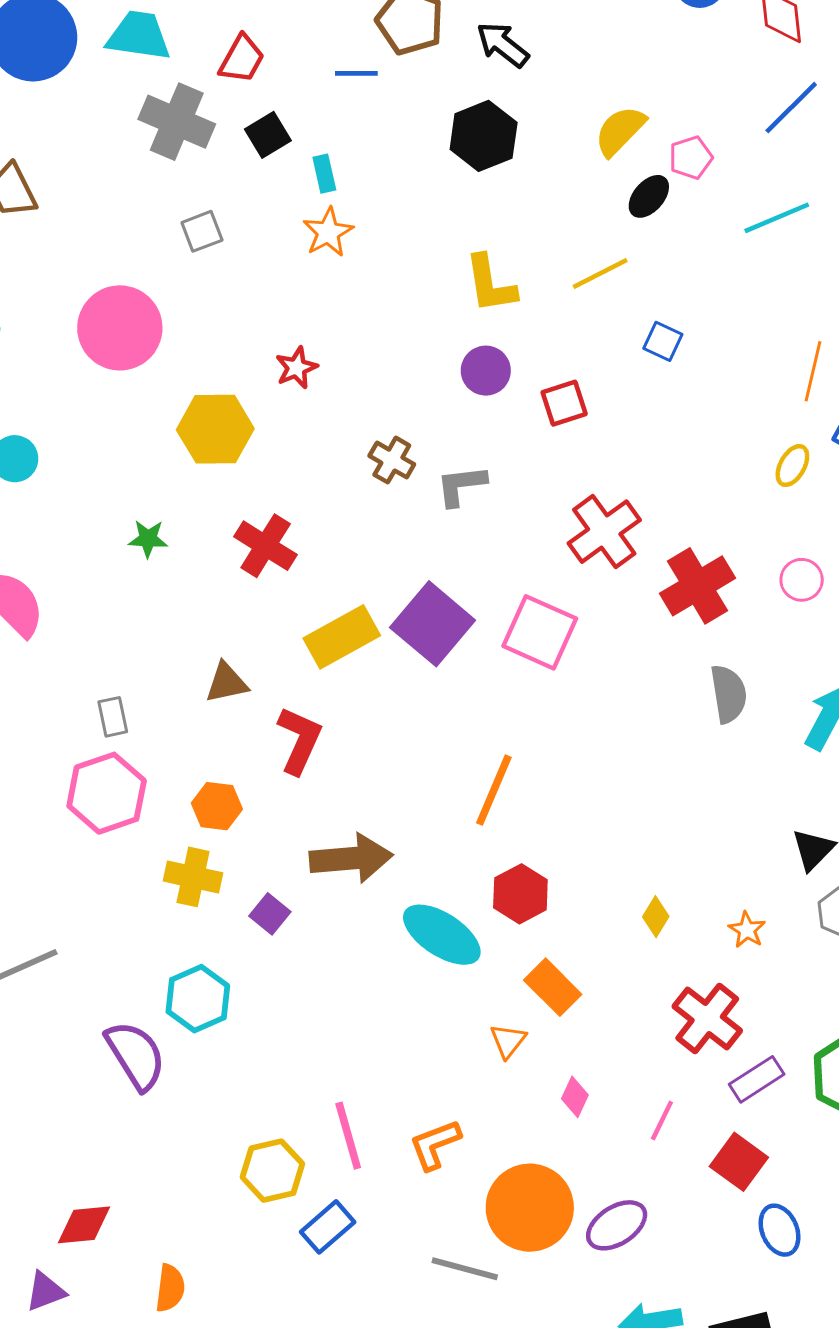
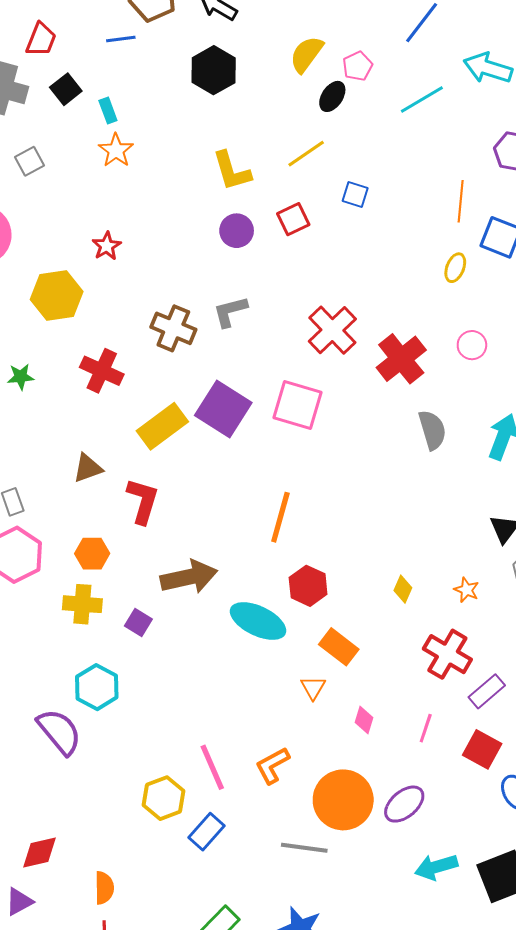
red square: (564, 403) -> (293, 219), moved
brown cross: (392, 460) -> (173, 328), moved, size x1.4

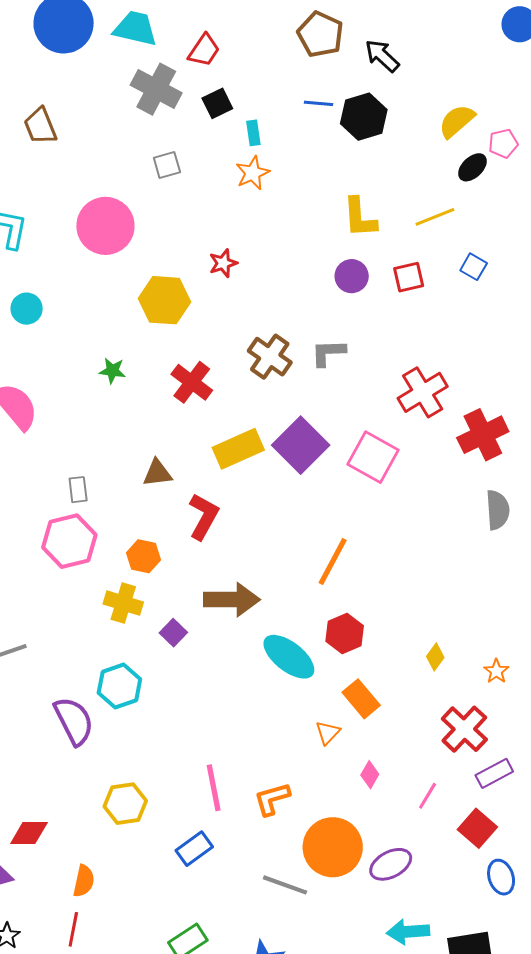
blue line: (121, 39) -> (319, 103), moved
yellow hexagon: (164, 798) -> (125, 804), moved

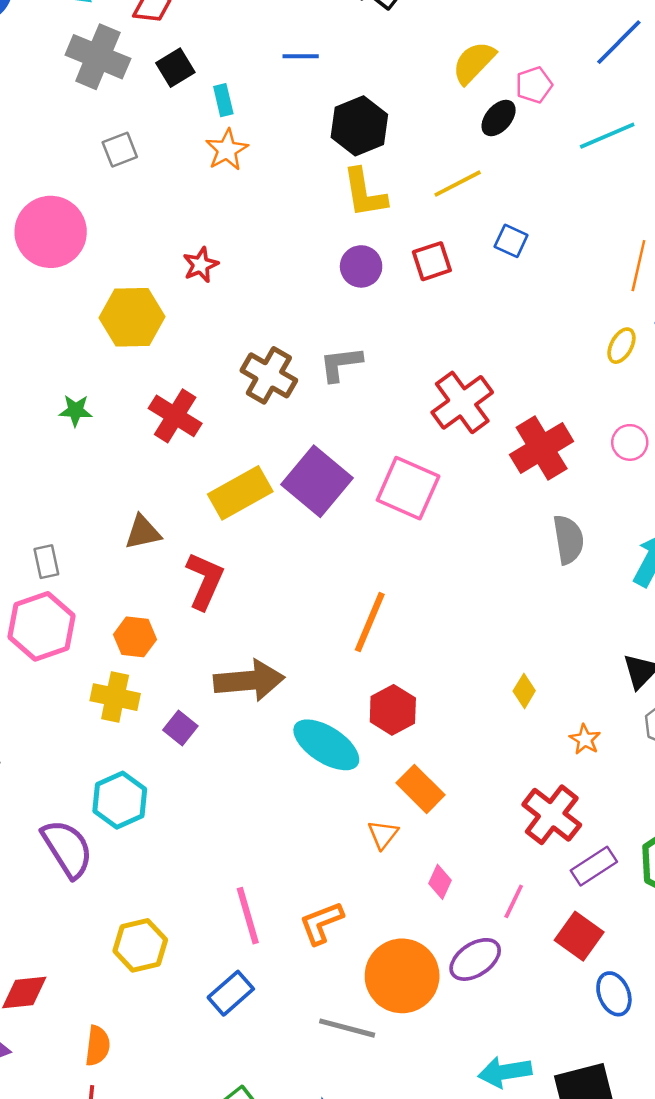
black hexagon: (364, 117) -> (359, 126), moved
yellow diamond: (435, 657) -> (524, 691), moved
purple ellipse: (391, 864) -> (475, 959), moved

